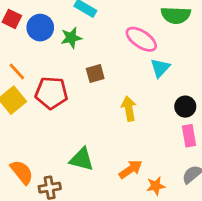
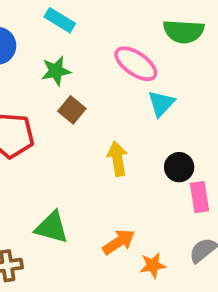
green star: (71, 38) -> (56, 71), moved
brown square: (95, 74) -> (72, 110), turned -36
black circle: (185, 107) -> (179, 167), moved

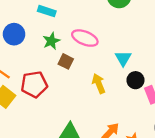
pink ellipse: (136, 64) -> (85, 38), moved
cyan triangle: (161, 103) -> (123, 58), moved

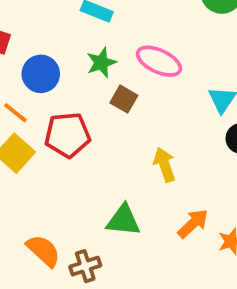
blue circle: (14, 34) -> (41, 74), moved
yellow arrow: (99, 84) -> (164, 165), moved

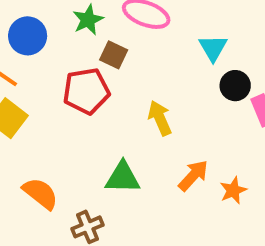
red pentagon: (68, 135) -> (86, 91), moved
orange semicircle: (43, 251) -> (40, 193), moved

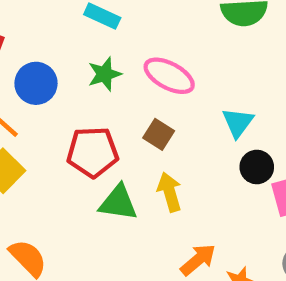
brown square: (114, 55) -> (159, 134), moved
green triangle: (123, 178) -> (118, 203), moved

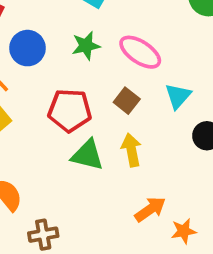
cyan triangle: (238, 123) -> (178, 96), moved

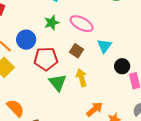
blue circle: (27, 48) -> (26, 40), moved
green triangle: (87, 155) -> (58, 83), turned 42

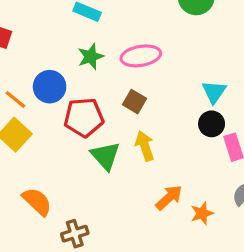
pink ellipse: (82, 24) -> (141, 56), turned -35
cyan triangle: (104, 46) -> (214, 92), moved

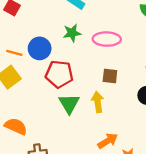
orange line: (15, 99) -> (14, 53), turned -35
brown square: (134, 102) -> (110, 76), moved, turned -35
orange semicircle: (37, 201) -> (16, 126), turned -30

